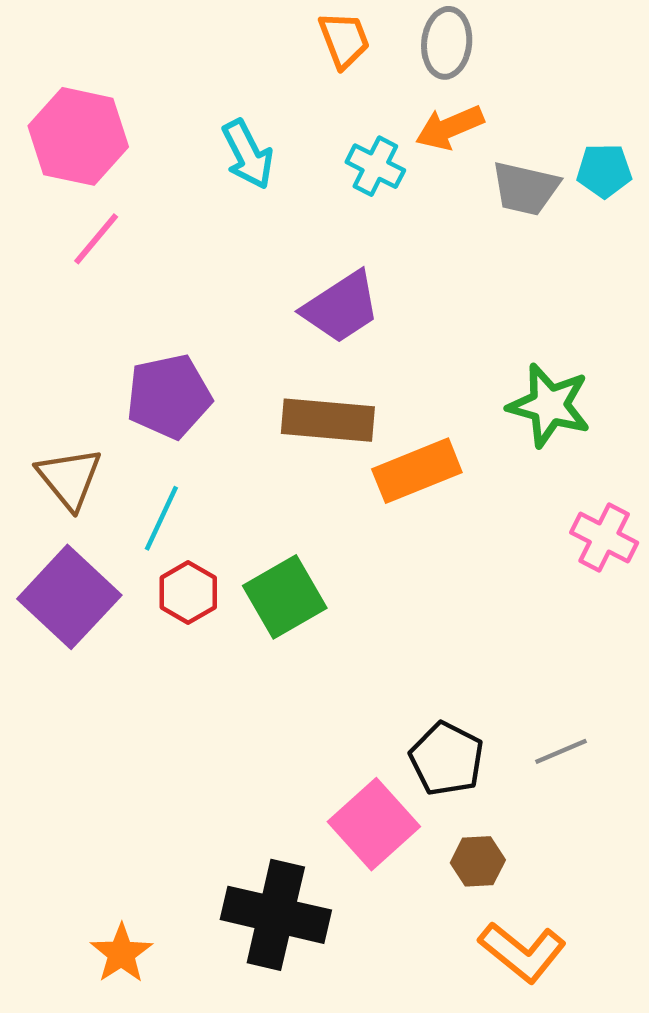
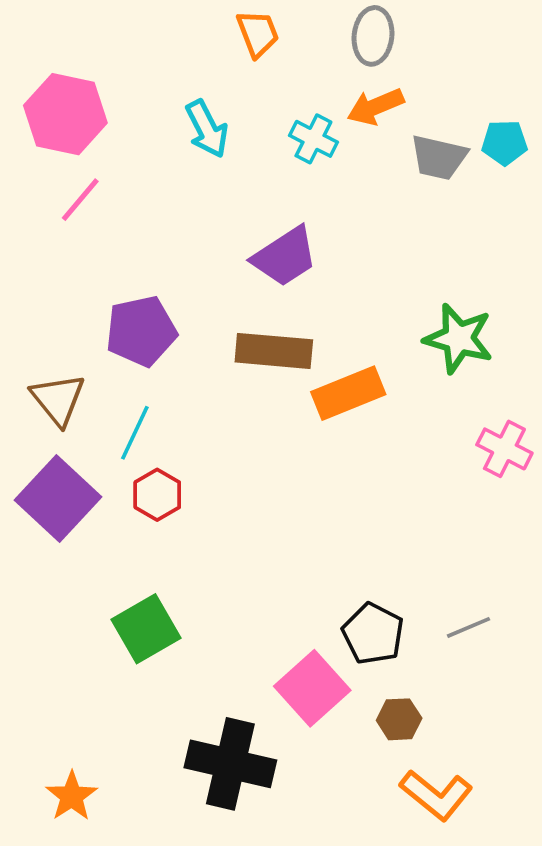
orange trapezoid: (344, 40) -> (258, 33), moved
green square: (285, 597) -> (146, 629), moved
orange star: (121, 953) -> (72, 796), moved

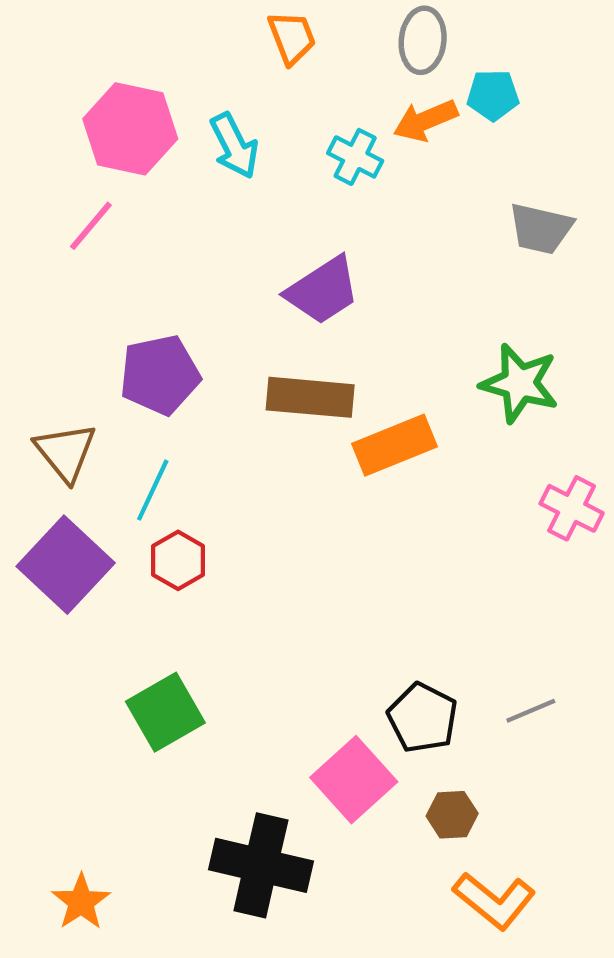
pink hexagon: (65, 114) -> (130, 129), moved
cyan pentagon: (504, 143) -> (493, 95), moved
gray trapezoid: (439, 157) -> (541, 229), moved

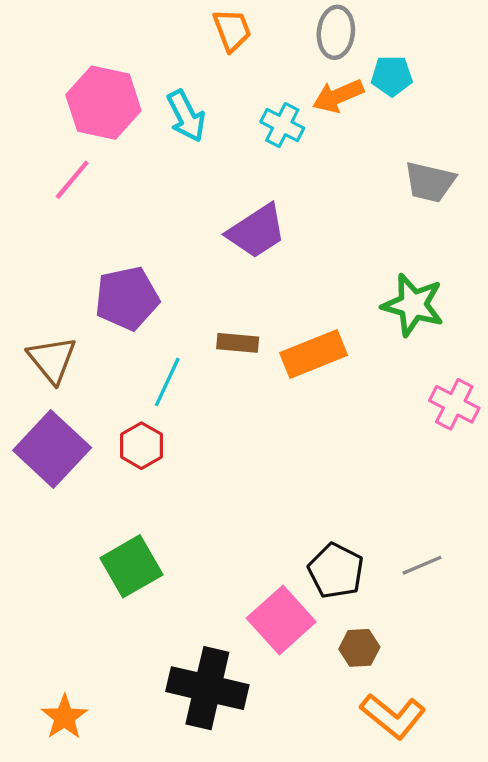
brown rectangle: (310, 397) -> (238, 343), moved, size x0.6
cyan line: (153, 490) -> (167, 382), moved

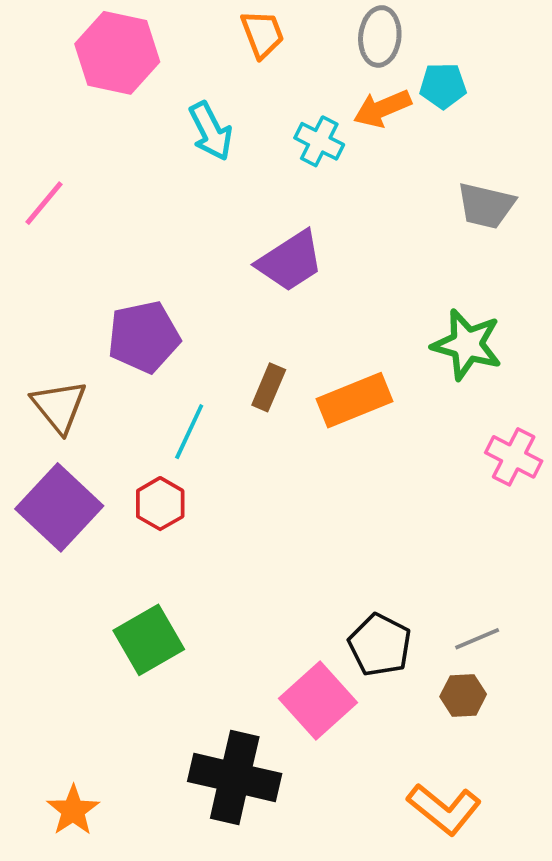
pink hexagon: (103, 103) -> (117, 53), moved
pink line: (72, 180) -> (44, 203), moved
brown rectangle: (238, 343) -> (269, 387), turned -72
brown hexagon: (359, 648) -> (463, 695), moved

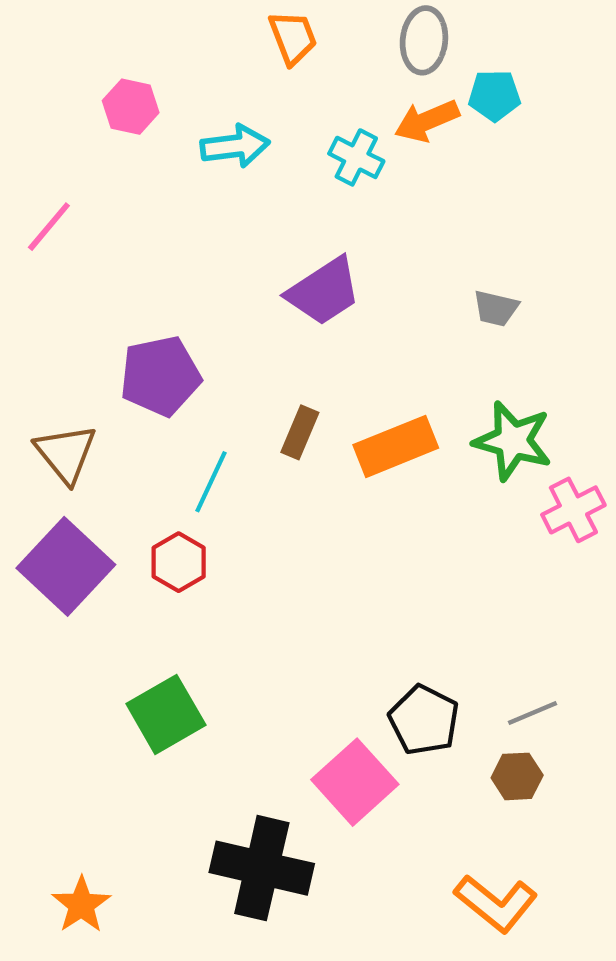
pink hexagon: (117, 53) -> (131, 107), moved, size x0.6
cyan arrow: (211, 131) -> (235, 146), turned -70
gray trapezoid: (486, 206) -> (496, 308), moved, size x0.7
green star: (467, 345) -> (513, 441), moved
pink cross: (514, 457) -> (573, 510), turned 36

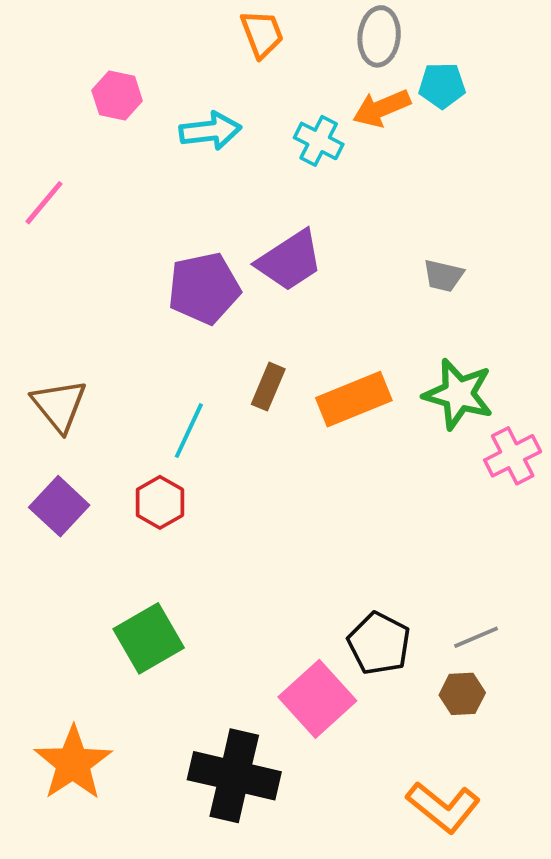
purple pentagon: (160, 376) -> (204, 288), moved
purple square: (66, 566) -> (59, 506), size x0.7
orange star: (81, 905) -> (73, 763), moved, size x1.5

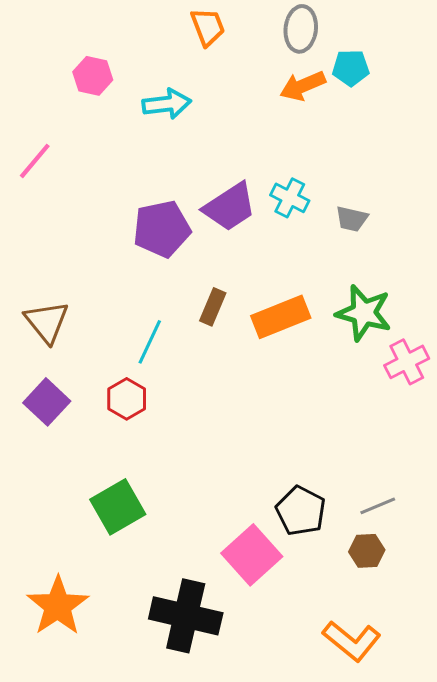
cyan cross: (319, 141) -> (290, 198), moved

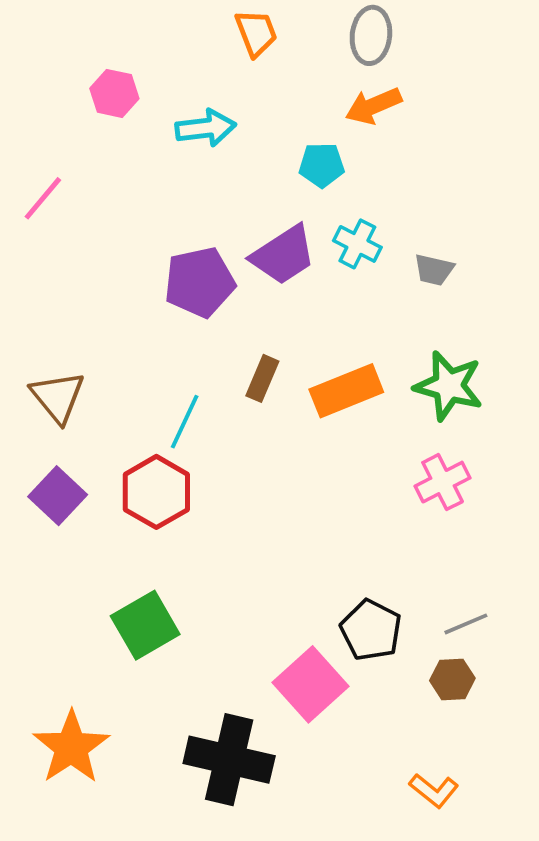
cyan pentagon: (351, 68) -> (322, 165), moved
pink cross: (407, 362) -> (443, 482), moved
red hexagon: (127, 399) -> (156, 492), size x1.4
orange L-shape: (352, 641) -> (434, 790), size x0.7

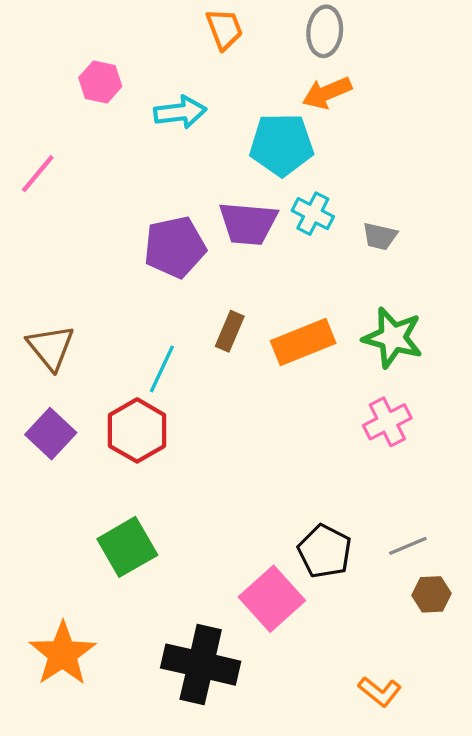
cyan pentagon: (322, 165) -> (282, 145), size x1.6
purple trapezoid: (283, 255) -> (248, 223), turned 38
brown hexagon: (452, 679) -> (432, 594), moved

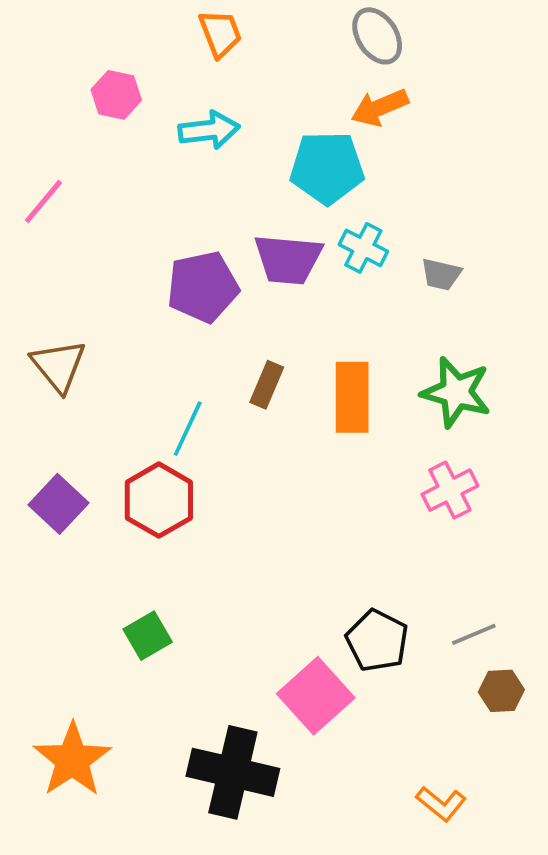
orange trapezoid: (224, 29) -> (220, 33), moved
gray ellipse: (325, 31) -> (377, 36), turned -39
orange rectangle: (303, 342) -> (352, 397), turned -68
brown triangle: (51, 347) -> (59, 366), moved
green square: (127, 547) -> (148, 636), size x0.7

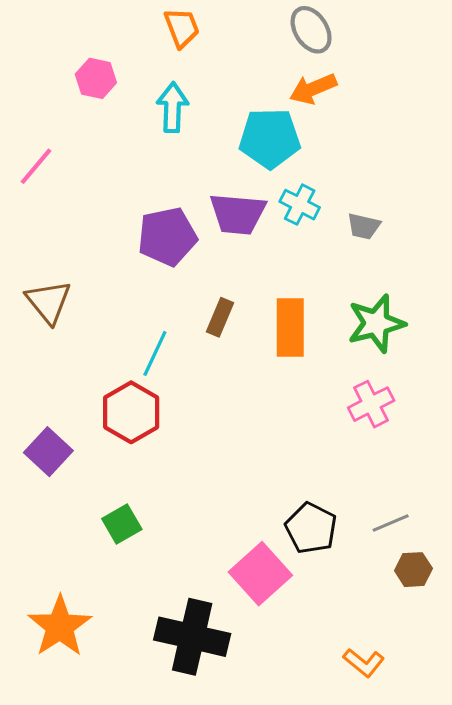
cyan arrow: (209, 130) -> (172, 107), turned -81
green star: (456, 392) -> (376, 323), turned -30
purple square: (59, 504) -> (48, 452), moved

